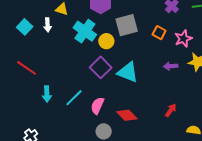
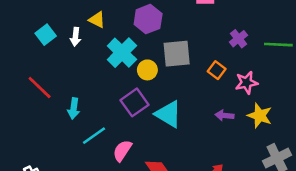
cyan arrow: (47, 94) -> (74, 108), moved

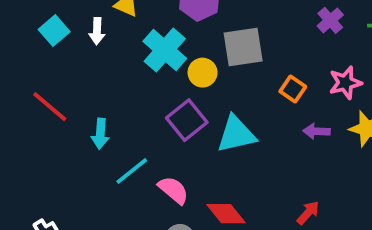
orange square: (217, 70) -> (293, 89), moved
cyan triangle: (168, 114) -> (236, 134), turned -40
pink semicircle: (122, 151) -> (173, 190), turned 100

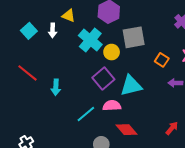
cyan line: (132, 171) -> (86, 114), moved
pink semicircle: (173, 190) -> (112, 106), moved, turned -42

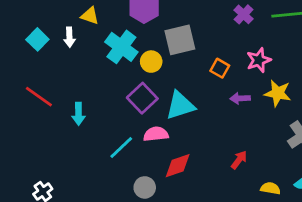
red diamond: (126, 130) -> (178, 166), turned -65

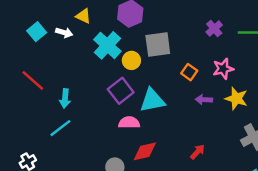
white arrow: (69, 37) -> (64, 33), turned -77
cyan line: (121, 148) -> (60, 128), moved

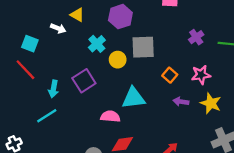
cyan square: (37, 32) -> (30, 44), moved, turned -35
cyan cross: (107, 45) -> (97, 44), size x0.7
purple square: (121, 91) -> (84, 81), moved

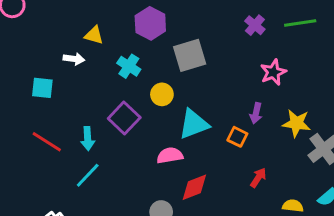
yellow circle: (118, 60) -> (162, 94), moved
red line: (25, 70) -> (47, 142), moved
orange square: (170, 75) -> (237, 137), moved
purple arrow: (181, 102) -> (256, 113), turned -72
yellow star: (211, 103) -> (296, 123), moved

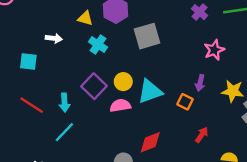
yellow triangle: (94, 35) -> (85, 18), moved
yellow circle: (162, 94) -> (123, 82), moved
pink semicircle: (170, 155) -> (120, 105), moved

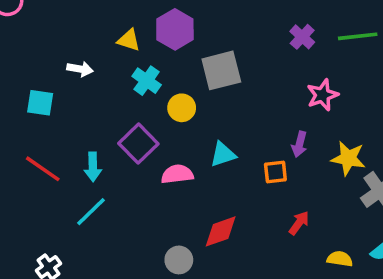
yellow circle: (123, 82) -> (182, 108), moved
cyan triangle: (150, 91) -> (223, 154), size x0.7
orange square: (185, 102) -> (275, 172), turned -35

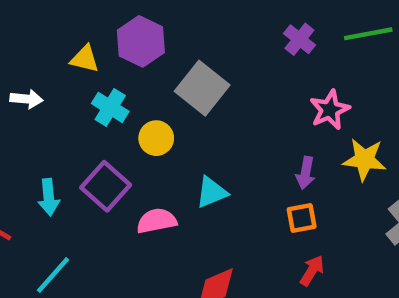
gray square: (221, 70) -> (202, 88), turned -33
yellow star: (348, 158) -> (364, 159), moved
cyan arrow: (93, 167) -> (49, 197), moved
orange square: (275, 172) -> (302, 218), moved

